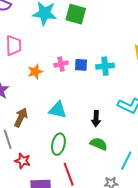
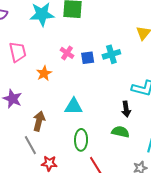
pink cross: (61, 64) -> (67, 53), moved, turned -32
black arrow: (96, 119) -> (126, 109), moved

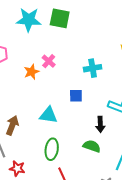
blue square: (88, 58) -> (76, 96), moved
orange star: (44, 73) -> (31, 72), moved

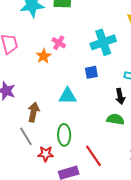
cyan cross: (93, 68) -> (103, 42), size x1.4
green ellipse: (52, 149) -> (64, 135), moved

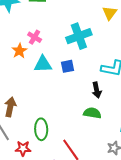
cyan triangle: (68, 96) -> (43, 64), moved

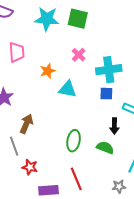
pink cross: (35, 37) -> (79, 55), moved
blue square: (68, 66) -> (106, 94), moved
green ellipse: (41, 129) -> (74, 141), moved

